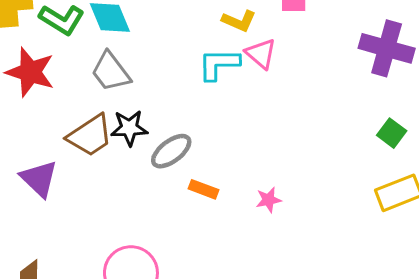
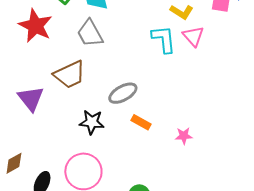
cyan L-shape: (219, 64) -> (164, 39), turned 76
black star: (129, 128) -> (92, 122), moved

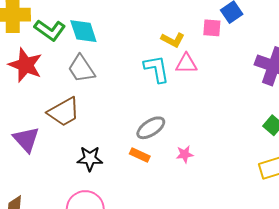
pink triangle: (193, 36) -> (186, 64), turned -45
gray ellipse: (123, 93) -> (151, 128), moved
pink star: (184, 136) -> (185, 154), moved

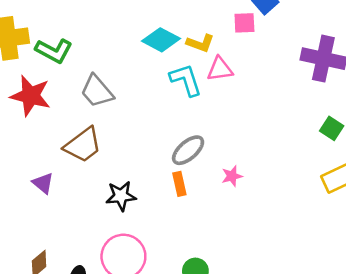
cyan diamond: (83, 31) -> (161, 40), moved, turned -36
purple triangle: (26, 139) -> (43, 183), size x0.7
orange rectangle: (140, 155) -> (179, 184), turned 60

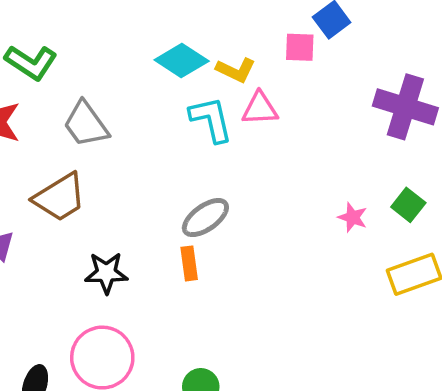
pink star: (232, 176) -> (353, 217), moved, turned 30

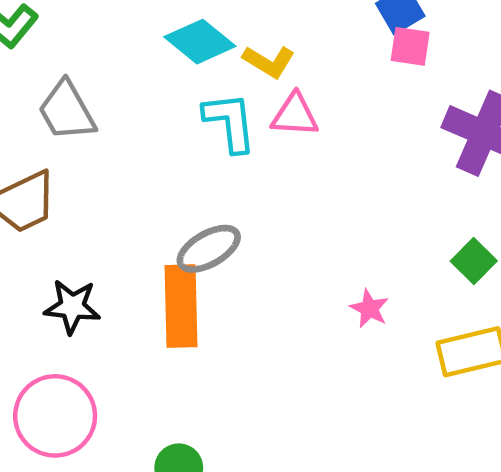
pink square: (300, 47) -> (410, 46), moved
pink star: (353, 217) -> (369, 309), moved
orange rectangle: (189, 263) -> (181, 306), size x1.8

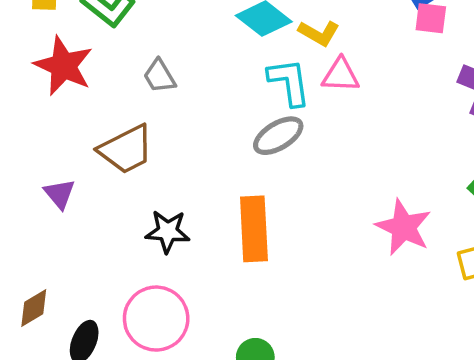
gray trapezoid: (67, 111) -> (159, 76), size x0.7
gray ellipse: (209, 249) -> (278, 136), moved
pink star: (369, 309) -> (403, 227), size x1.8

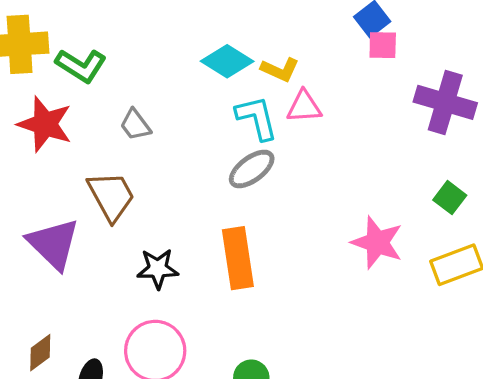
brown trapezoid: (126, 149) -> (111, 196), turned -86
purple triangle: (60, 194) -> (53, 244), size x1.8

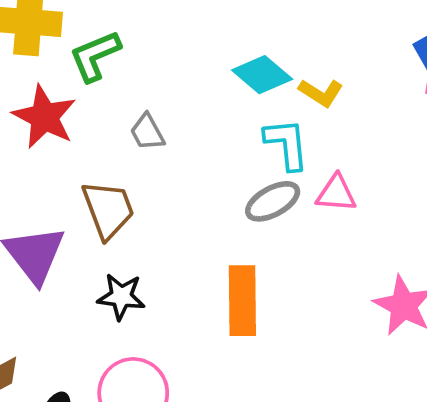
green L-shape: (81, 66) -> (95, 56), turned 117
pink triangle: (304, 107) -> (336, 193), moved
black star: (158, 269) -> (121, 297), moved

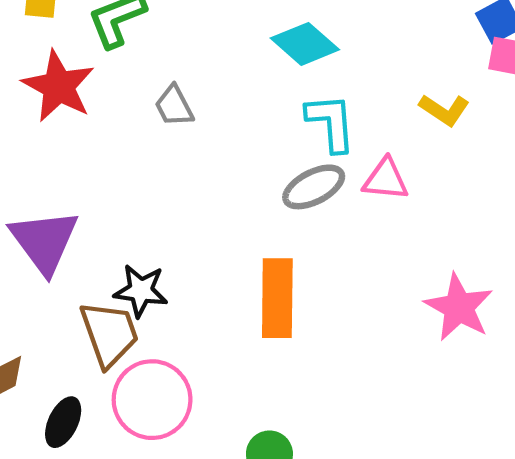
yellow L-shape: (321, 93) -> (444, 110), moved
brown trapezoid: (108, 210) -> (109, 334), moved

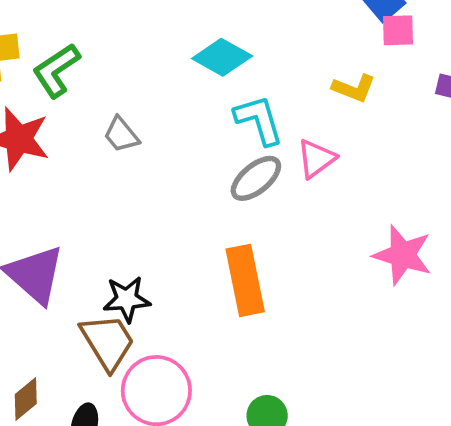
pink triangle: (386, 179) -> (316, 159), turned -30

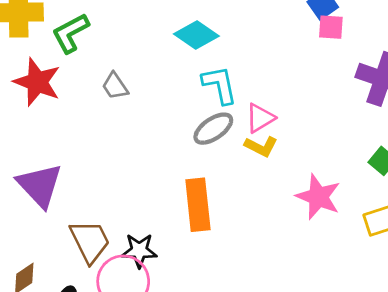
yellow L-shape: (354, 88) -> (261, 146), moved
black star: (127, 299) -> (139, 251), moved

